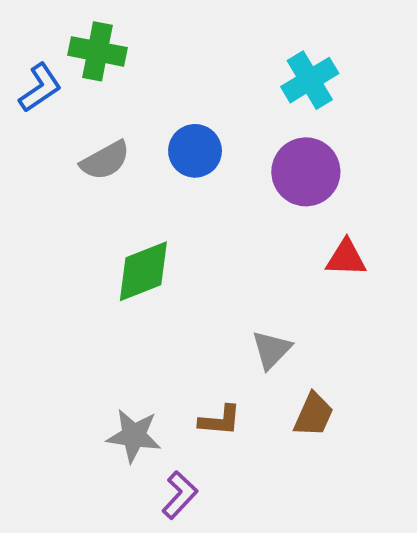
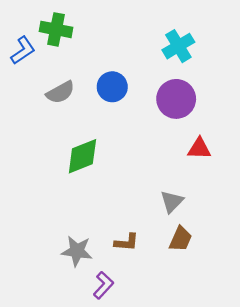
gray triangle: (271, 350) -> (172, 201), moved

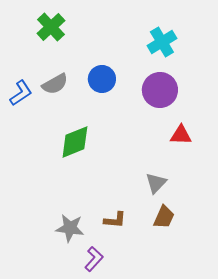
green cross: (56, 29) -> (51, 27), turned 36
blue L-shape: (23, 50) -> (21, 93), moved

